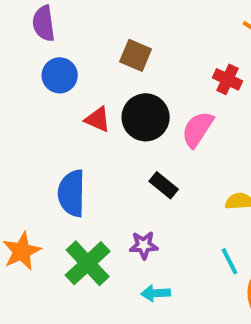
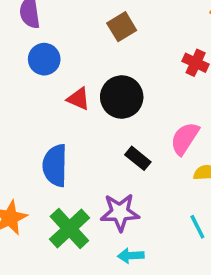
brown square: (136, 55) -> (122, 27), moved, turned 36
pink semicircle: (198, 129) -> (185, 138), moved
purple star: (144, 245) -> (120, 212), size x1.5

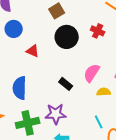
black circle: (122, 97) -> (67, 37), moved
green cross: (69, 229) -> (28, 123), turned 30

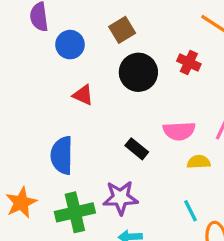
blue circle: (14, 29) -> (70, 45), moved
pink semicircle: (92, 73) -> (179, 131), turned -126

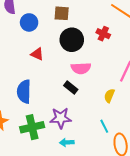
brown square: (122, 30) -> (62, 13), turned 35
pink semicircle: (179, 131) -> (81, 68), moved
yellow semicircle: (199, 162) -> (109, 96), turned -64

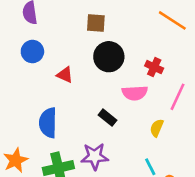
blue circle: (29, 22) -> (32, 52), moved
red cross: (103, 34) -> (154, 67), moved
pink semicircle: (81, 68) -> (135, 93), moved

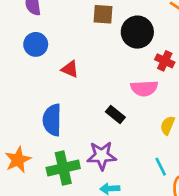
black circle: (109, 57) -> (137, 32), moved

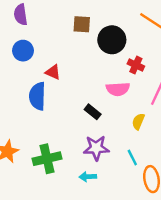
blue semicircle: (52, 120) -> (37, 96), moved
purple star: (102, 156) -> (96, 148), moved

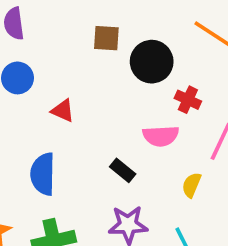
blue semicircle: (37, 96) -> (43, 174), moved

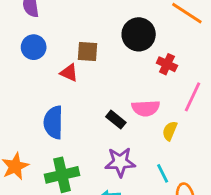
brown square: (106, 38) -> (88, 51), moved
pink semicircle: (161, 136) -> (146, 108), moved

